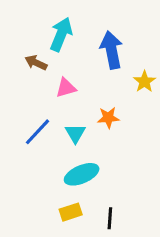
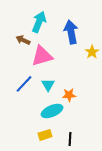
pink triangle: (66, 88) -> (42, 56), size x1.6
orange star: (108, 118) -> (69, 95), moved

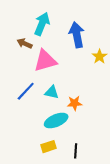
cyan triangle: (48, 85) -> (52, 92), turned -48

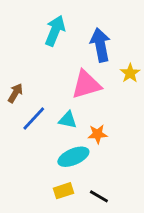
brown arrow: (25, 43) -> (15, 93), moved, turned 96
pink triangle: (45, 61) -> (86, 85), moved
black line: (76, 151) -> (99, 196), turned -64

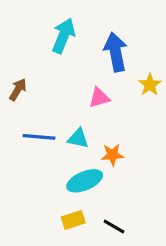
pink triangle: (86, 85) -> (99, 98), size x0.6
brown arrow: (15, 93) -> (18, 90), moved
blue line: (34, 118) -> (39, 137), turned 52

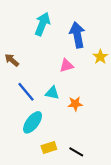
brown arrow: (18, 90) -> (12, 60), turned -80
blue line: (39, 137) -> (26, 92), turned 45
cyan ellipse: (85, 181) -> (33, 122), moved, turned -30

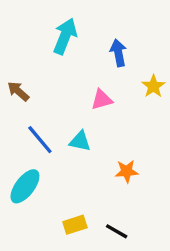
blue arrow: (77, 35) -> (118, 53), size x0.7
orange star: (75, 104) -> (127, 171), moved
cyan ellipse: (33, 122) -> (25, 186), moved

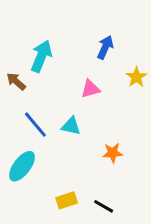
cyan arrow: (65, 36) -> (41, 56), moved
blue arrow: (118, 53) -> (105, 47), turned 35

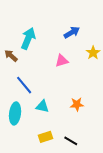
blue arrow: (105, 47) -> (72, 32), turned 35
cyan triangle: (71, 126) -> (42, 106), moved
cyan ellipse: (22, 166) -> (15, 113), turned -30

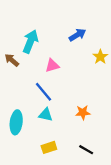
pink triangle: (62, 61) -> (52, 66), moved
blue line: (24, 85) -> (43, 92), moved
black line: (71, 141) -> (86, 150), moved

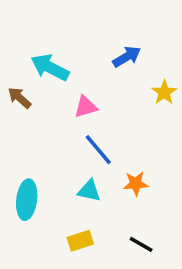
cyan arrow: (30, 41) -> (50, 67), turned -85
blue line: (43, 92) -> (98, 150), moved
cyan triangle: (46, 115) -> (89, 191), moved

